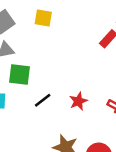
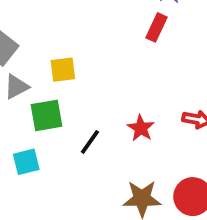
yellow square: (43, 18) -> (63, 70), moved

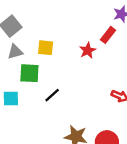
red star: (141, 128) -> (88, 50), moved

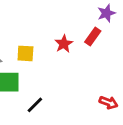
red star: (88, 50) -> (64, 44), moved

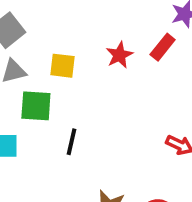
black line: (35, 105) -> (72, 142), turned -36

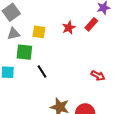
black line: (72, 142) -> (42, 72), turned -48

